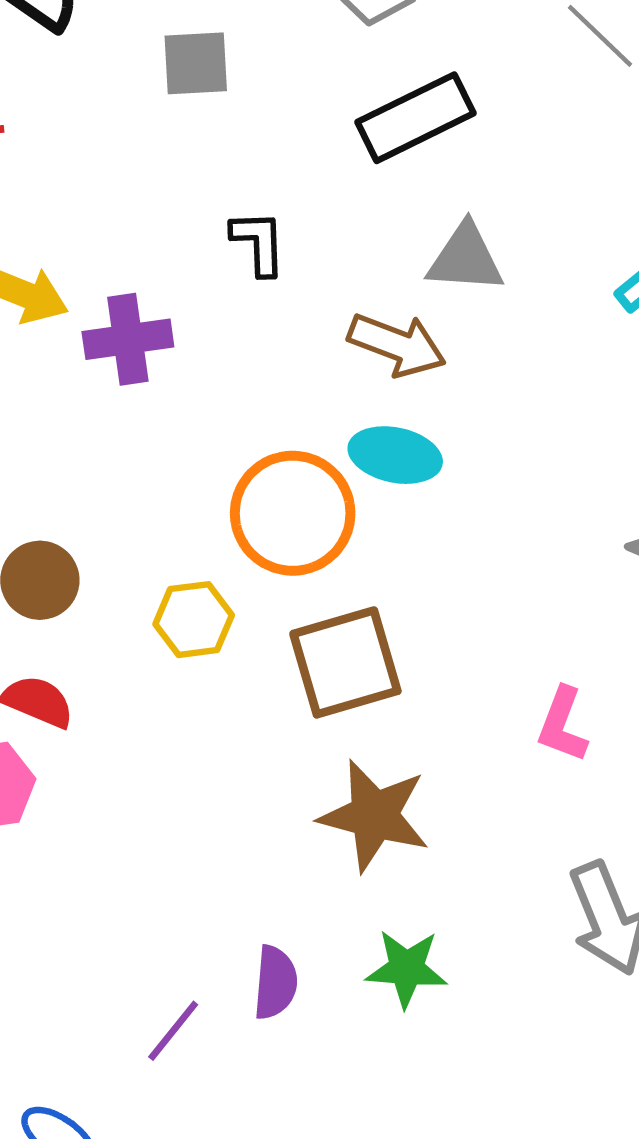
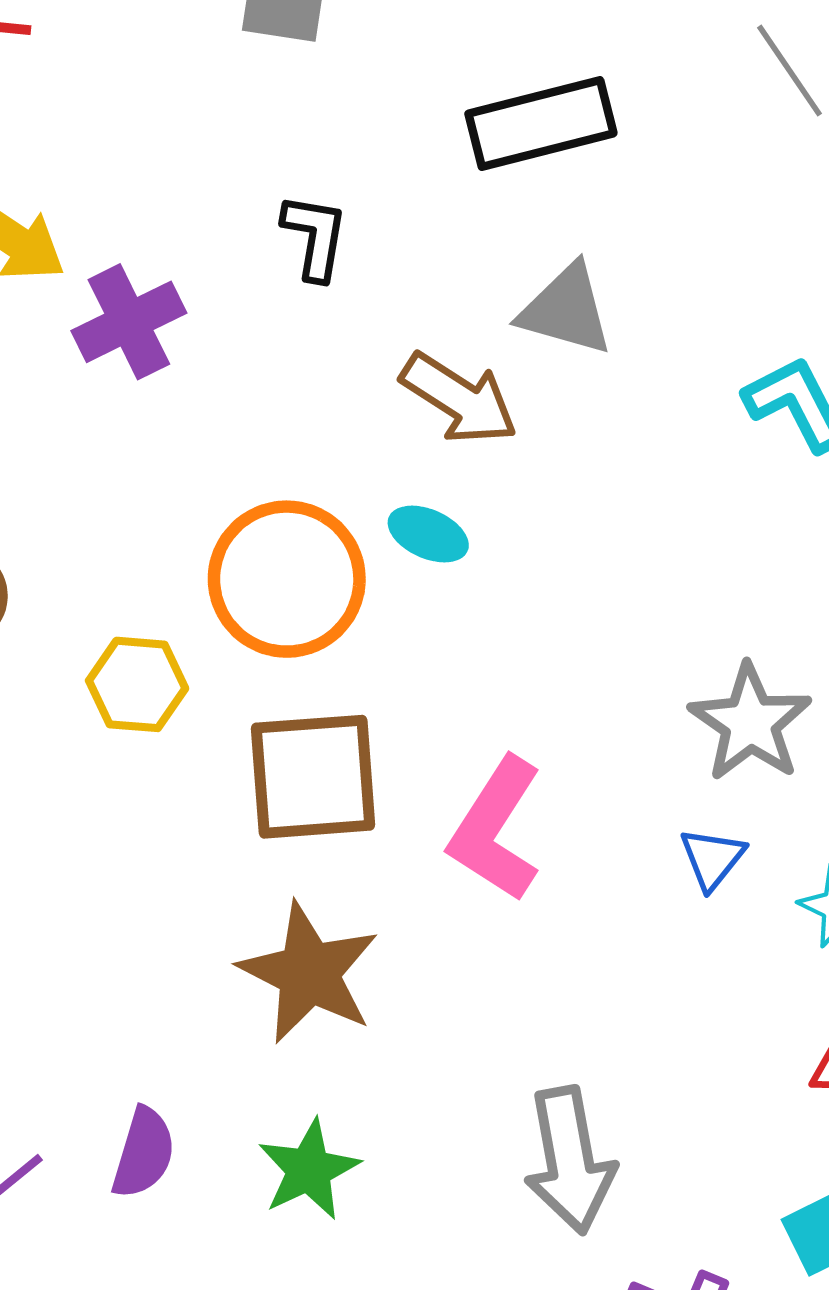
purple cross: (128, 339) -> (129, 322), turned -30
cyan ellipse: (395, 455) -> (428, 534), size x0.7
pink L-shape: (563, 725) -> (496, 829), moved, size x1.5
green star: (406, 968) -> (309, 1170), turned 30

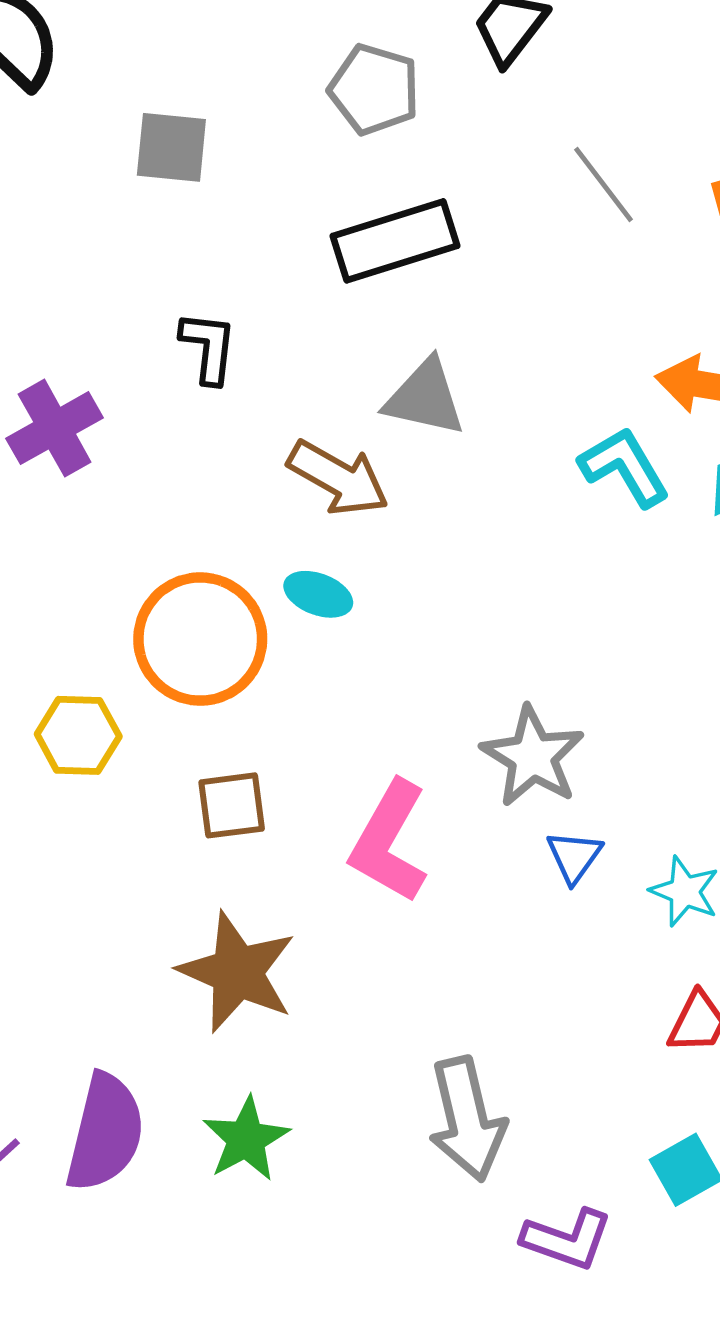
gray star: (750, 723) -> (533, 757), moved
brown square: (313, 777) -> (232, 805), size x0.6
purple semicircle: (144, 1153) -> (105, 1132), size x1.5

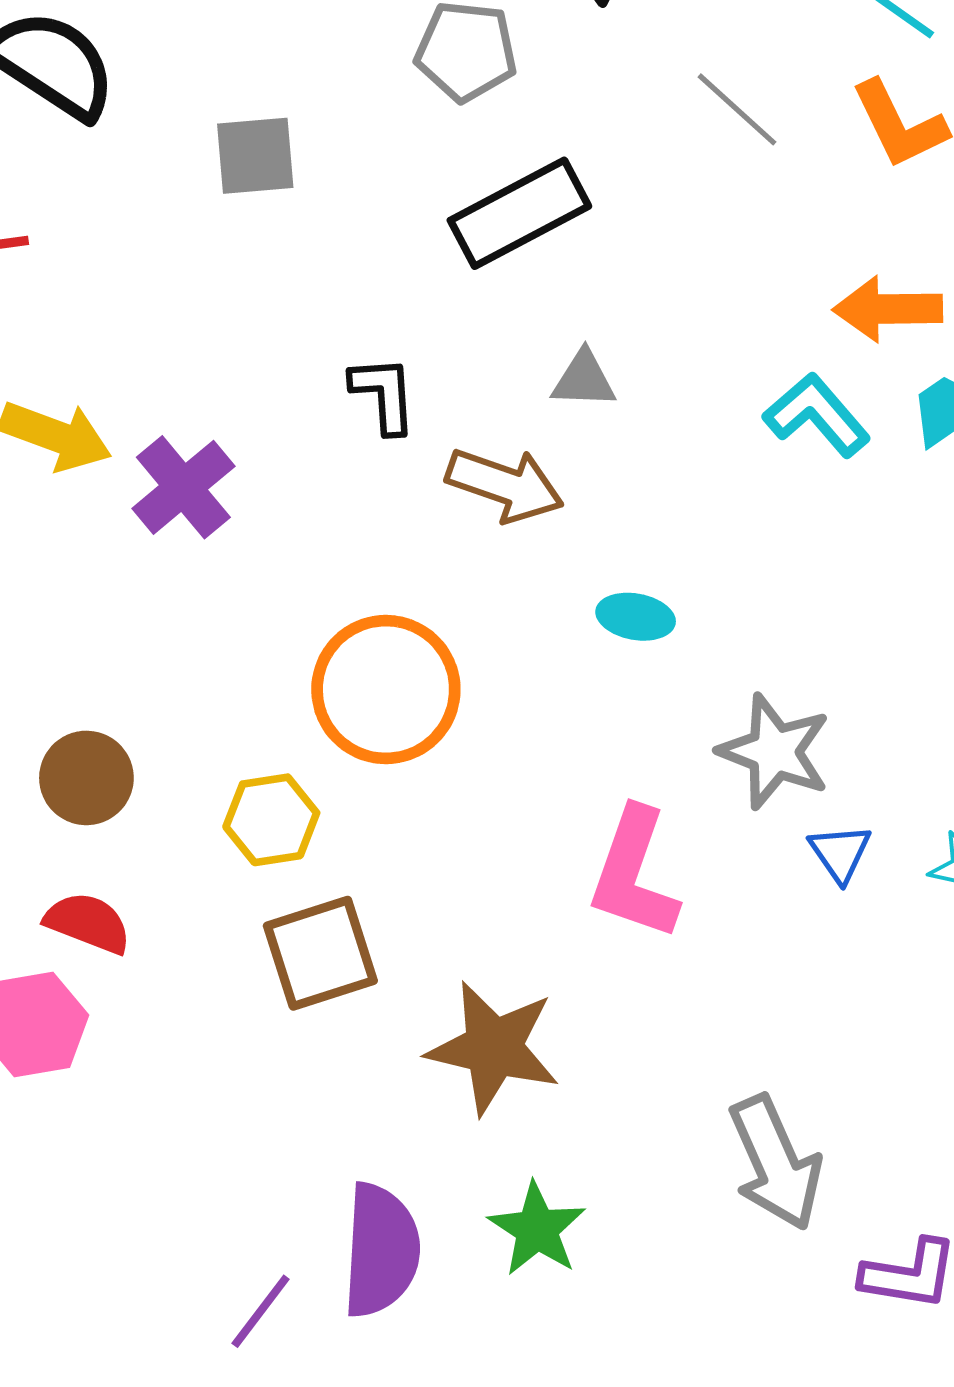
black L-shape: (208, 347) -> (384, 394), moved
gray triangle: (425, 398) -> (584, 379), size x0.7
cyan ellipse: (318, 594) -> (636, 617), moved
brown square: (232, 805) -> (320, 953), moved, size x1.4

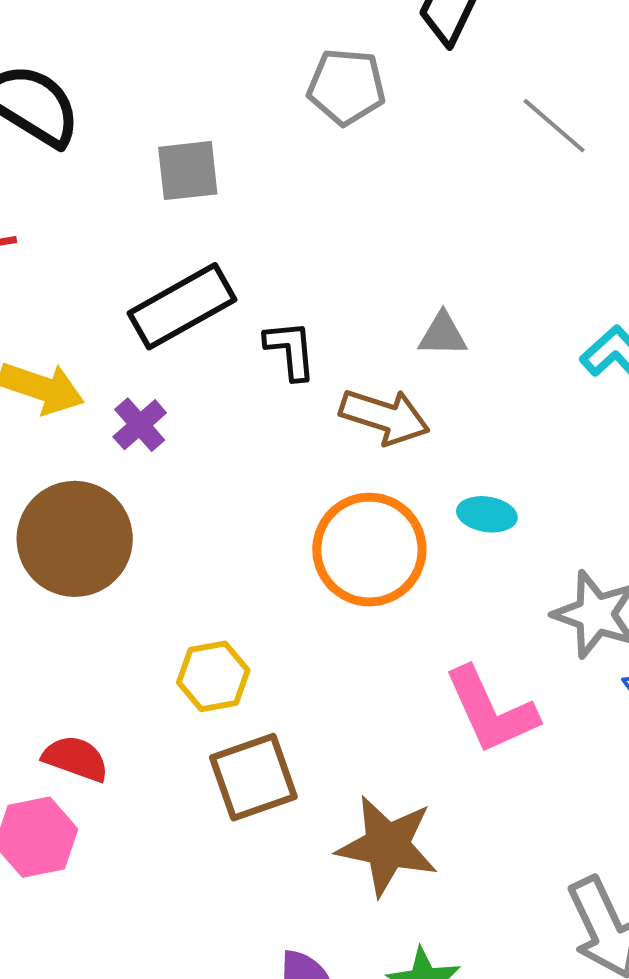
black rectangle: (519, 213) -> (182, 306), moved
purple cross: (183, 487) -> (140, 425), size x0.7
orange circle: (386, 690) -> (369, 550), moved
brown circle: (86, 778) -> (75, 539), moved, size x1.6
pink L-shape: (634, 874) -> (491, 710), turned -42

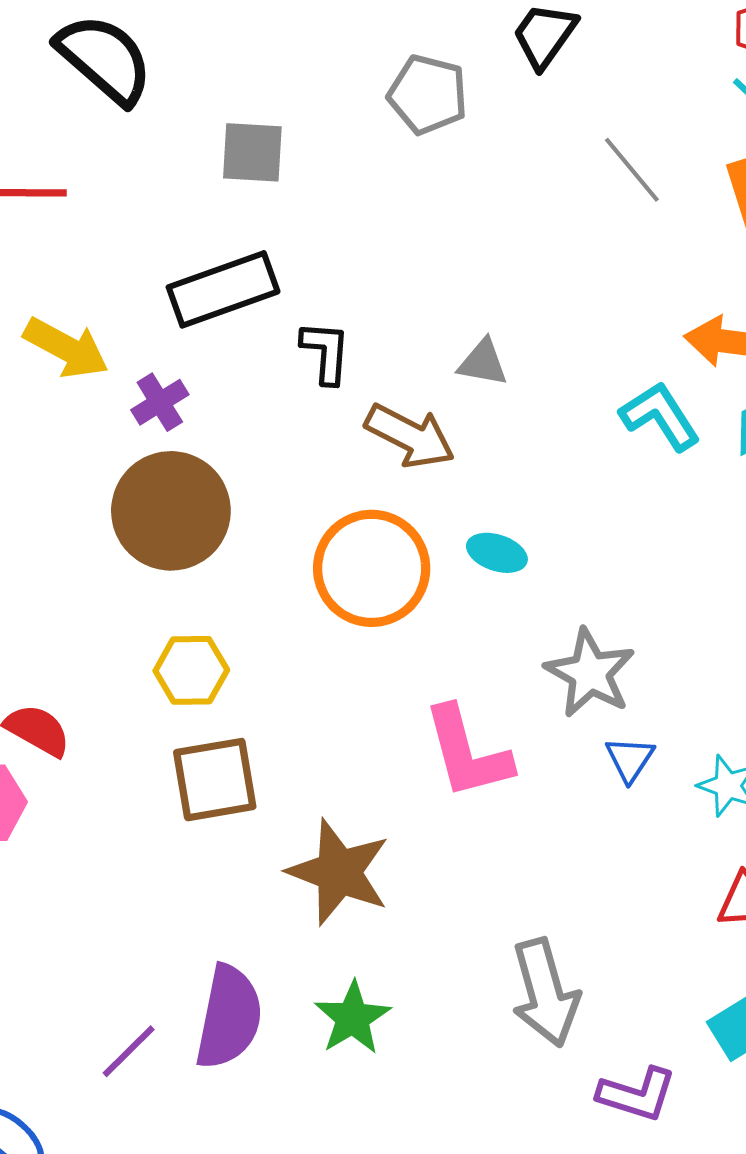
brown circle: (75, 539) -> (171, 511), moved

